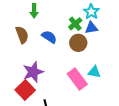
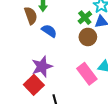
brown semicircle: (22, 35) -> (31, 16), moved
blue semicircle: (49, 37) -> (49, 31), moved

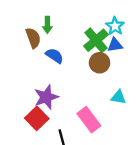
green cross: (85, 18) -> (96, 40), size x1.5
pink rectangle: (87, 74) -> (89, 120), moved

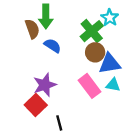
green arrow: (47, 25) -> (46, 16), size x1.5
blue triangle: (115, 45) -> (110, 64), moved, size x1.5
pink rectangle: (89, 120) -> (89, 86), moved

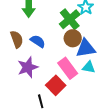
brown semicircle: (32, 29) -> (17, 39), moved
blue semicircle: (52, 46) -> (38, 41), moved
red square: (36, 105) -> (56, 85), moved

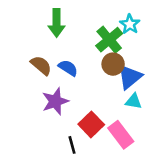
brown semicircle: (17, 39) -> (41, 65), turned -30
blue triangle: (86, 48) -> (130, 77), turned -30
pink rectangle: (68, 68) -> (121, 135), moved

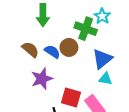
green cross: (109, 40) -> (86, 29), turned -30
brown circle: (113, 64) -> (69, 47), moved
red square: (91, 124) -> (71, 97), turned -30

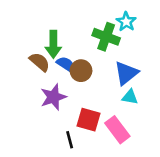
green arrow: (43, 15) -> (53, 44), moved
brown circle: (69, 47) -> (81, 71), moved

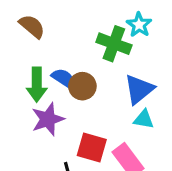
green arrow: (53, 44) -> (37, 85), moved
brown semicircle: (40, 62) -> (32, 26), moved

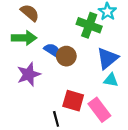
green arrow: (37, 85) -> (24, 38), moved, turned -90
purple star: (48, 119) -> (29, 74), moved

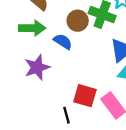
brown circle: (66, 56) -> (78, 21), moved

